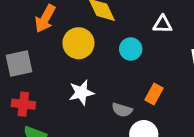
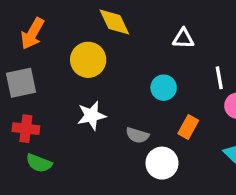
orange arrow: (45, 19) -> (32, 34), moved
cyan circle: (131, 49) -> (164, 88), moved
orange rectangle: (154, 94) -> (188, 127), moved

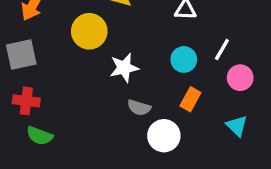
white line: (219, 78) -> (222, 49), turned 40
cyan circle: (164, 88) -> (184, 59), moved
white star: (91, 116) -> (124, 68), moved

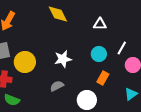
yellow circle: (89, 31) -> (25, 62), moved
gray semicircle: (139, 108) -> (57, 86), moved, turned 136
cyan triangle: (237, 126) -> (131, 94), turned 40

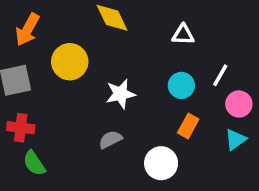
yellow circle: (25, 62) -> (70, 62), moved
cyan triangle: (131, 94) -> (235, 140), moved
green semicircle: (12, 100) -> (34, 163), turned 35

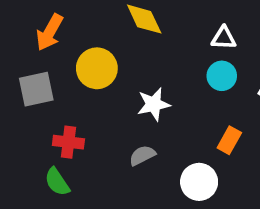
cyan circle: (181, 85) -> (222, 76), moved
red cross: (21, 128) -> (68, 142), moved

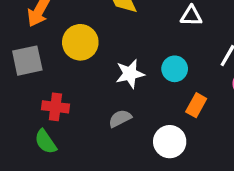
cyan circle: (222, 76) -> (175, 69), moved

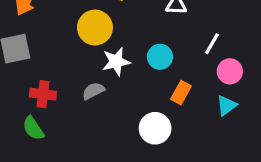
yellow circle: (80, 42) -> (95, 28), moved
gray semicircle: (120, 118) -> (93, 91), moved

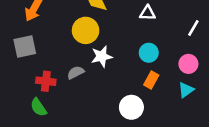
white line: (212, 44) -> (193, 28), moved
cyan circle: (160, 57) -> (149, 53), moved
gray semicircle: (93, 91) -> (76, 73), moved

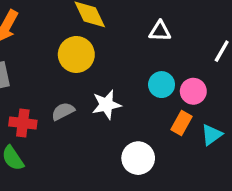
white star: (102, 56) -> (106, 105), moved
pink circle: (188, 64) -> (193, 91), moved
orange rectangle: (151, 80) -> (182, 123), moved

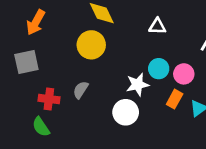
white star: (106, 105) -> (138, 85), moved
gray semicircle: (63, 111) -> (81, 90), turned -30
white circle: (138, 158) -> (126, 112), moved

